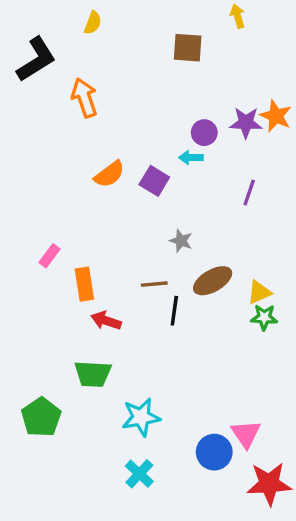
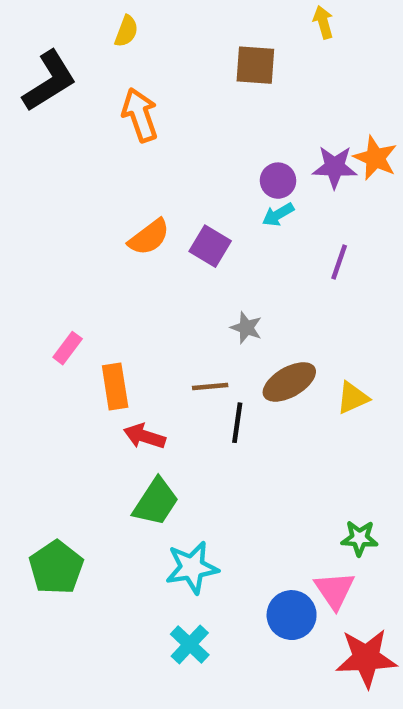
orange arrow: (84, 98) -> (140, 115), moved
cyan arrow: (191, 158) -> (278, 215), moved, turned -30
green star: (264, 317) -> (359, 538), moved
green trapezoid: (93, 374) -> (156, 502), moved, turned -60

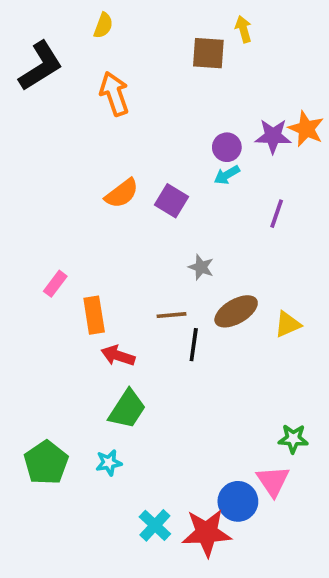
yellow arrow: (323, 22) -> (243, 29), moved
cyan star: (192, 568) -> (109, 463), moved, size x0.6
red star: (366, 658) -> (207, 533), moved

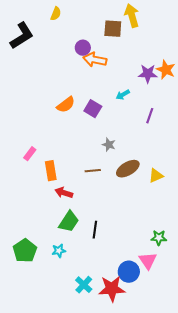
yellow arrow: (243, 29) -> (132, 16), size x1.6
orange arrow: (114, 94) -> (95, 60), moved, turned -60
purple circle: (227, 147) -> (83, 48), moved
black line: (194, 345) -> (95, 230), moved

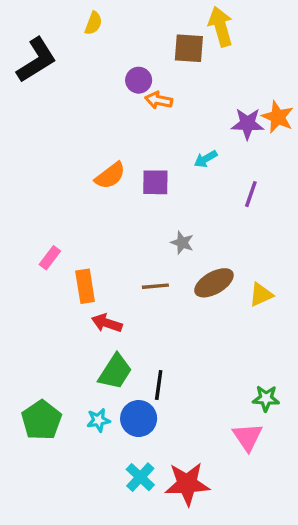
orange arrow: (95, 60) -> (159, 100), size x0.7
purple square: (93, 109) -> (155, 182), turned -30
blue circle: (129, 272) -> (139, 419), moved

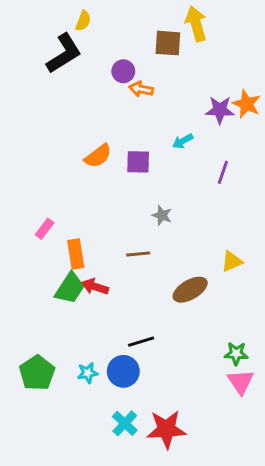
black L-shape: (36, 60) -> (64, 53), moved
brown ellipse: (214, 283) -> (190, 290), moved
green trapezoid: (115, 372) -> (70, 288), moved
black line: (159, 385) -> (141, 342), turned 65
pink triangle: (247, 437) -> (241, 382), moved

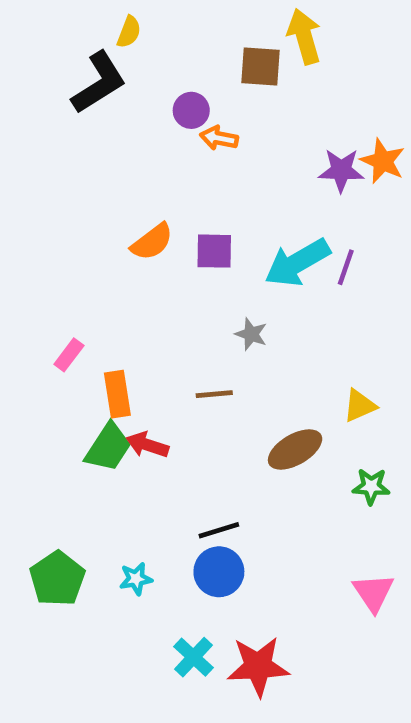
cyan arrow: (183, 141) -> (297, 263), moved, size x2.0
green star: (236, 354) -> (371, 486), moved
blue circle: (123, 371) -> (219, 572), moved

